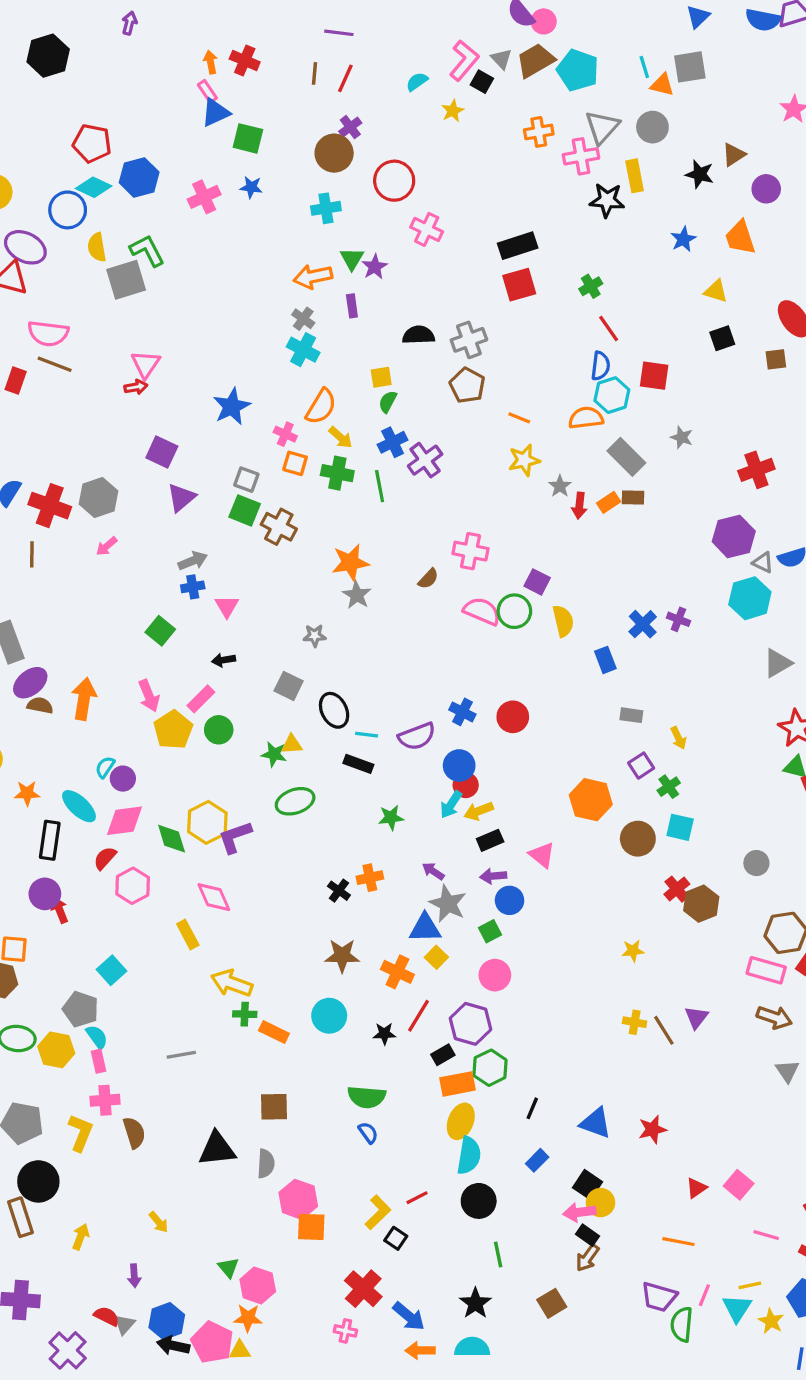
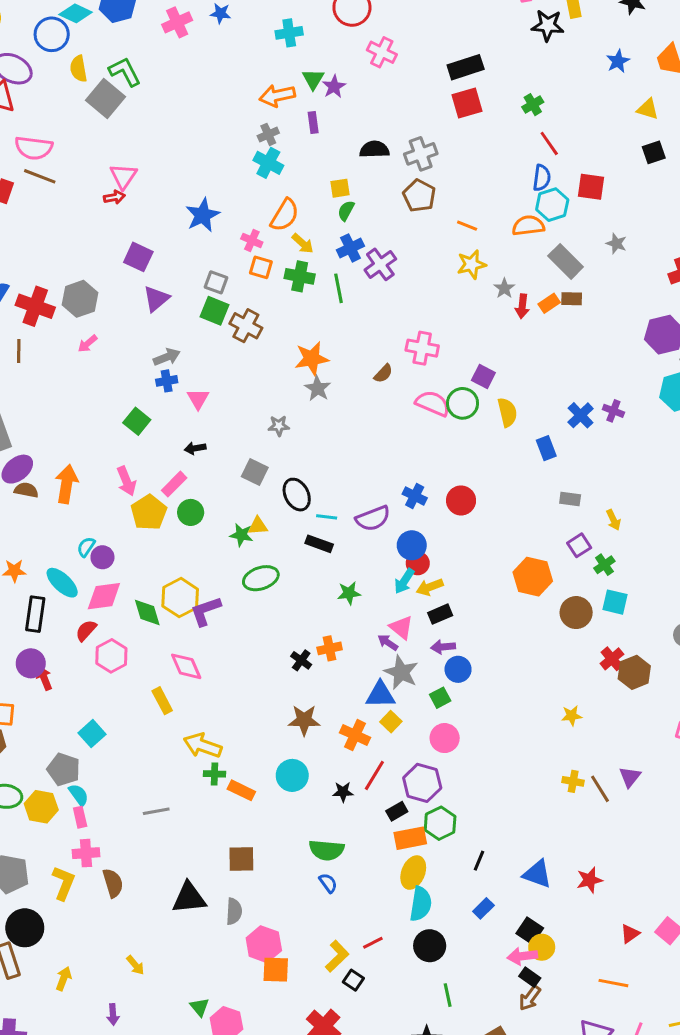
gray square: (126, 280) -> (105, 99), turned -33
gray cross: (303, 319) -> (268, 134), turned 30
pink triangle: (542, 855) -> (401, 627), moved

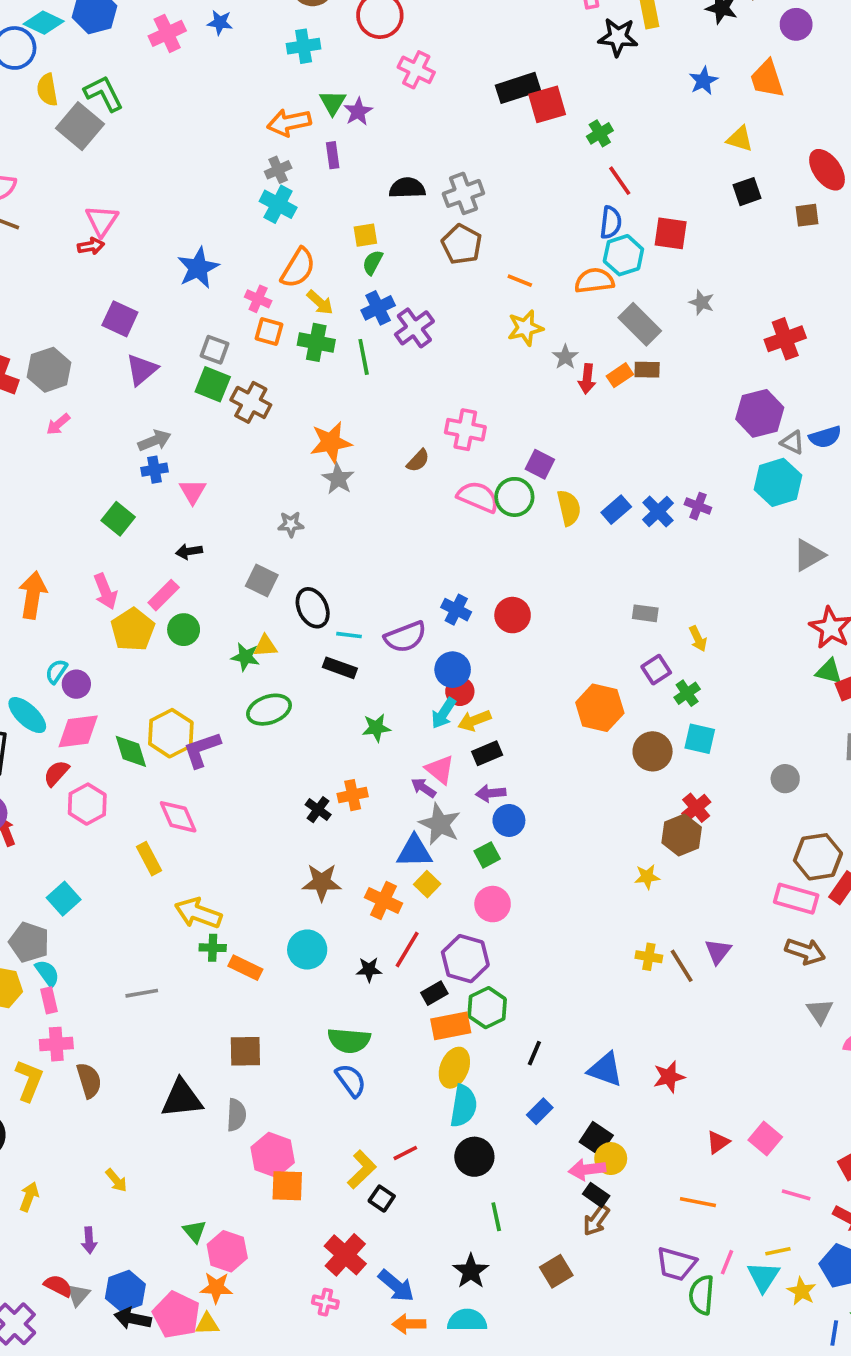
red square: (467, 103) -> (547, 104), moved
blue rectangle: (546, 448) -> (616, 510), moved, turned 70
brown hexagon: (634, 672) -> (682, 835), moved
blue semicircle: (328, 883) -> (351, 1080), size x1.4

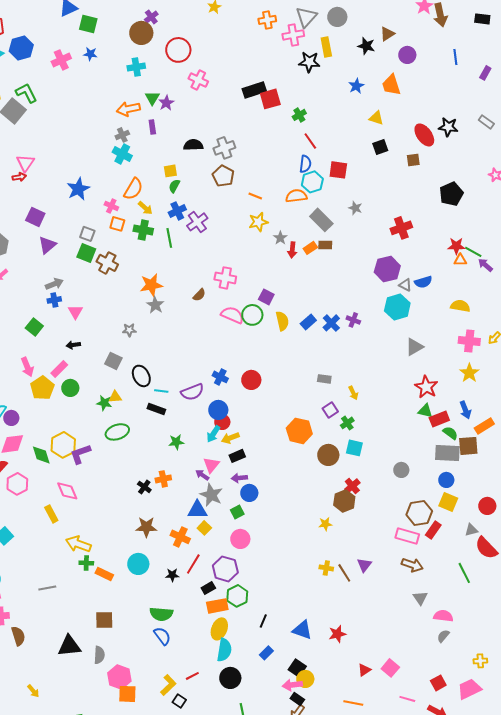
pink triangle: (440, 770) -> (211, 465), turned 30

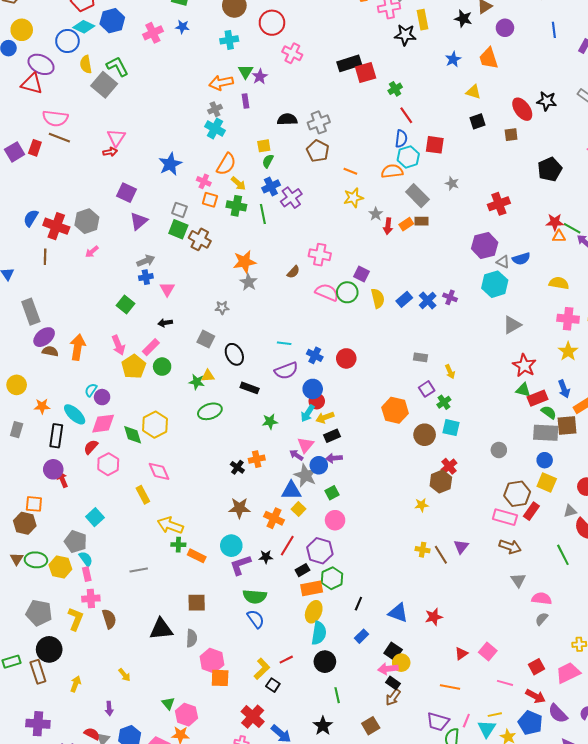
cyan line: (161, 391) -> (284, 343), moved
purple L-shape: (80, 454) -> (240, 565), moved
blue circle: (249, 493) -> (319, 465), moved

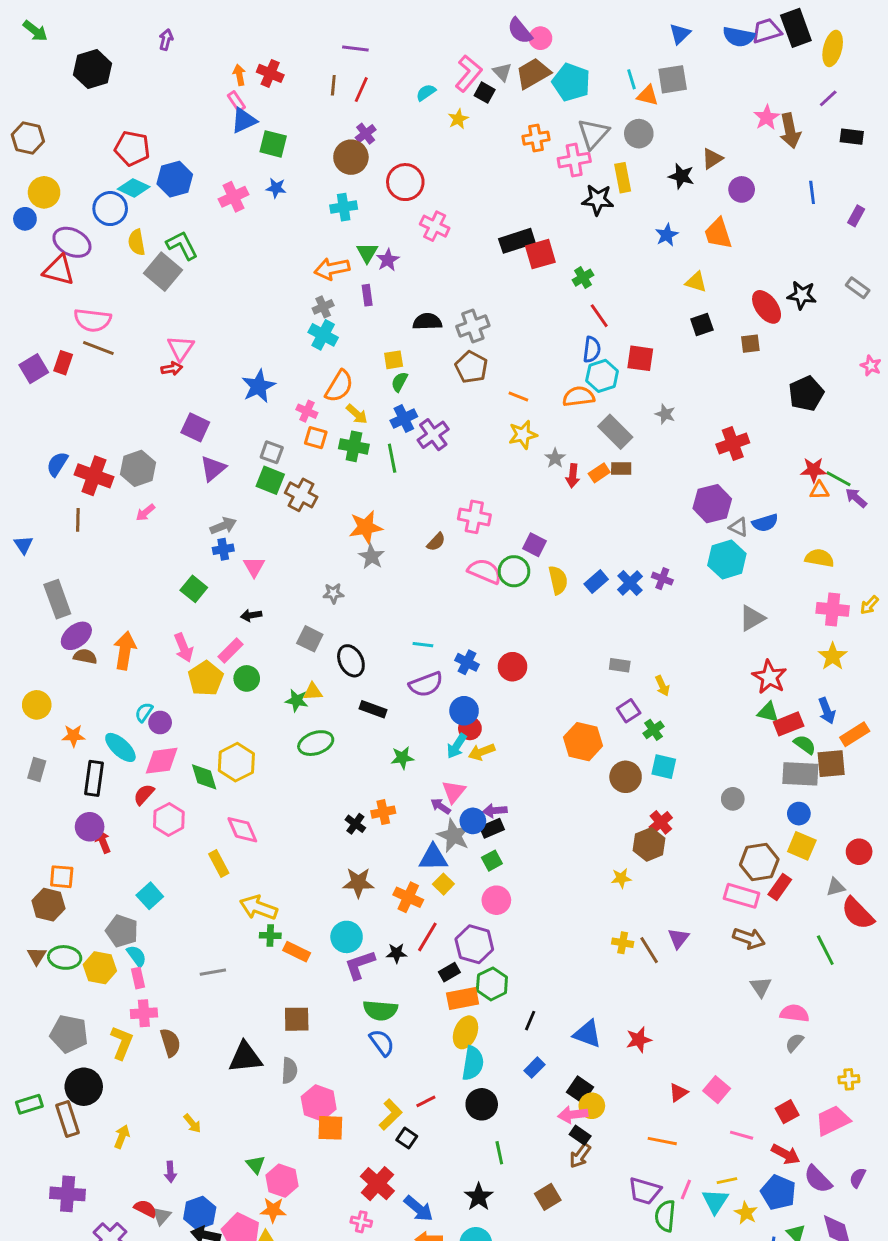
black rectangle: (332, 436) -> (492, 828), moved

